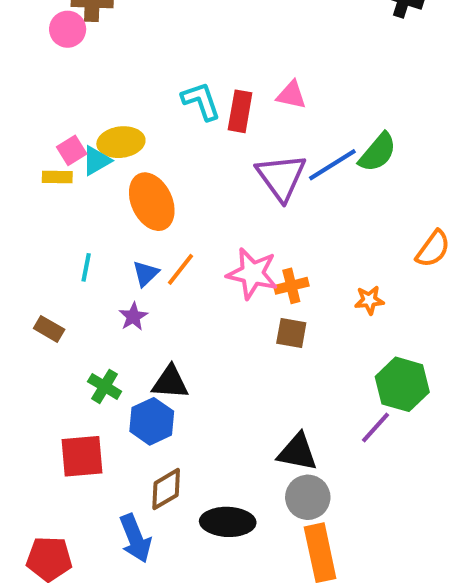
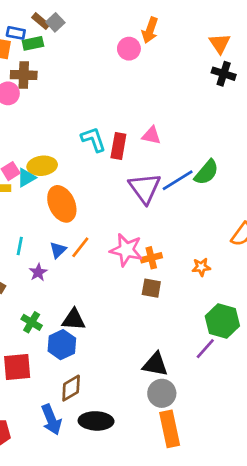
purple star: (133, 317) -> (38, 272), moved
black ellipse: (228, 522) -> (96, 421), moved

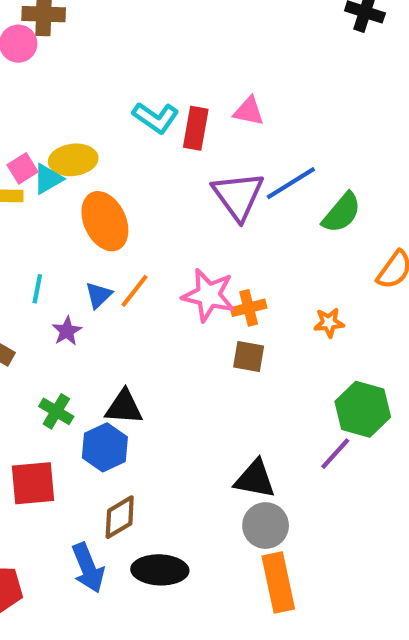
cyan L-shape: (93, 139) -> (156, 118), turned 144
green semicircle: (207, 172) -> (342, 213), moved

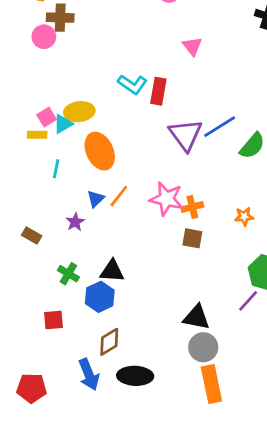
pink triangle: (249, 111) -> (192, 46), moved, turned 40
cyan line: (37, 289) -> (56, 169), moved
red square: (33, 483) -> (53, 320), size x0.7

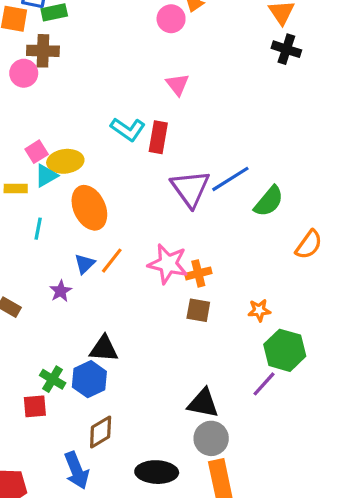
pink triangle: (192, 46) -> (177, 84), moved
pink square: (47, 117) -> (37, 152), moved
orange star: (244, 216) -> (259, 310), moved
green cross: (68, 274) -> (53, 379), moved
black ellipse: (135, 376) -> (157, 472), moved

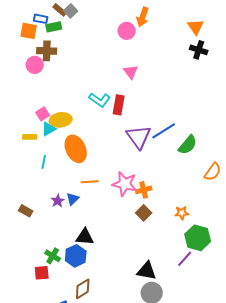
orange line: (112, 261) -> (90, 182), turned 48
blue triangle: (85, 264) -> (73, 199), moved
brown square: (198, 310) -> (144, 213), turned 35

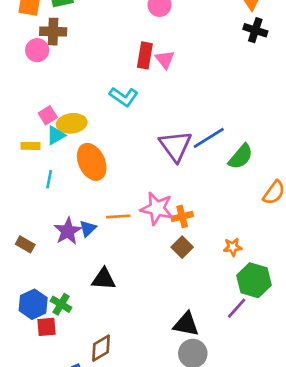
red rectangle: (119, 105) -> (145, 55), moved
orange line: (90, 182) -> (118, 216), moved
purple star: (58, 201) -> (68, 231), size x1.5
blue hexagon: (76, 256) -> (33, 304), moved

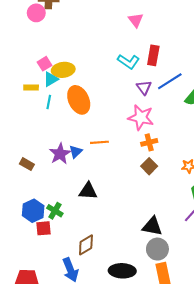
red rectangle: (145, 55) -> (153, 55), moved
cyan L-shape: (124, 97) -> (128, 62), moved
purple triangle: (175, 146) -> (144, 87), size x0.6
cyan line: (49, 179) -> (49, 102), moved
pink star: (157, 208) -> (141, 118), moved

